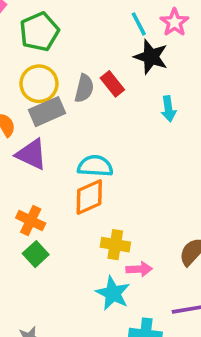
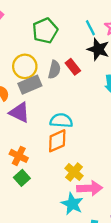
green pentagon: (39, 32) -> (45, 31), moved
yellow cross: (115, 245) -> (74, 172), turned 30
pink arrow: (139, 269) -> (90, 188), size x1.5

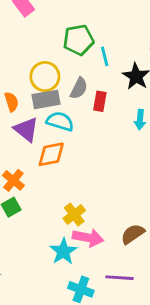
cyan line: (90, 28) -> (105, 56), moved
red rectangle: (73, 67) -> (100, 101), moved, turned 35
cyan semicircle: (61, 121) -> (60, 121), moved
orange diamond: (57, 141) -> (51, 154), moved

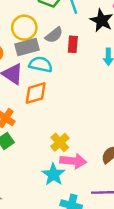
gray semicircle: (79, 88) -> (54, 35), turned 30

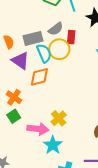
yellow circle: (24, 28) -> (59, 49), moved
cyan semicircle: (41, 64) -> (44, 53), turned 54
pink arrow: (73, 161) -> (38, 129), moved

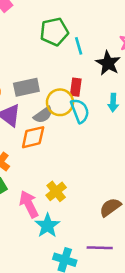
gray semicircle: (56, 29) -> (43, 115), moved
cyan semicircle: (44, 53) -> (80, 111), moved
pink arrow: (38, 129) -> (29, 204), turned -125

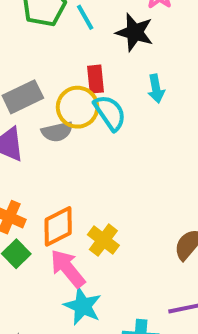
gray semicircle: (43, 115) -> (57, 132), turned 36
orange diamond: (33, 137) -> (58, 226), moved
cyan star: (47, 226) -> (83, 306), moved

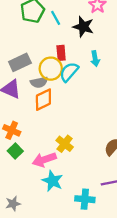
cyan semicircle: (110, 113) -> (69, 72), turned -105
orange diamond: (58, 226) -> (43, 100), moved
pink arrow: (68, 269) -> (44, 160), turned -70

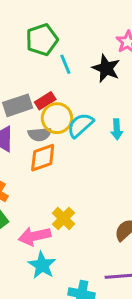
cyan line: (56, 18) -> (65, 64), moved
red rectangle: (61, 53) -> (45, 101), moved, turned 56
cyan arrow: (95, 59) -> (117, 129), moved

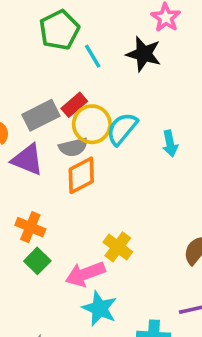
cyan arrow: (117, 129) -> (170, 144), moved

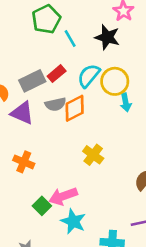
yellow circle: (92, 124) -> (115, 81), moved
cyan semicircle: (122, 129) -> (89, 76), moved
orange diamond: (81, 175) -> (75, 108), moved
yellow cross: (118, 247) -> (93, 155), moved
green square: (37, 261) -> (42, 206), moved

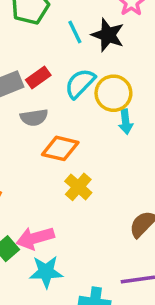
cyan line: (70, 38) -> (75, 32), moved
orange diamond: (75, 108) -> (60, 148), moved, turned 36
cyan star: (73, 221) -> (46, 272), turned -30

